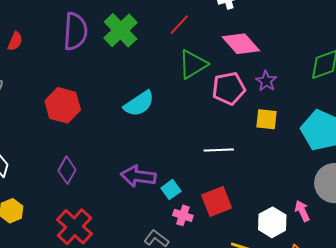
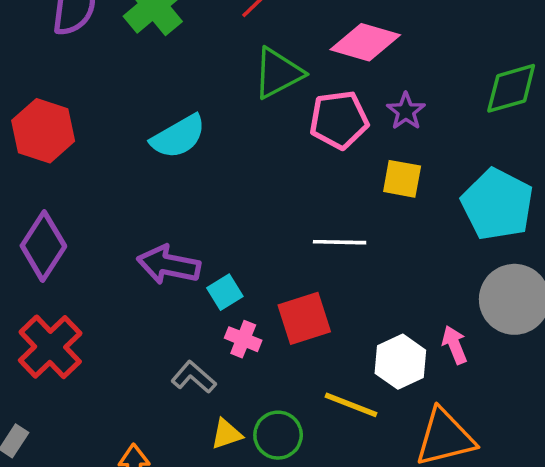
pink diamond: (241, 44) -> (365, 42), turned -36
white line: (219, 150) -> (340, 242), moved
purple diamond: (67, 170) -> (43, 246), size x1.4

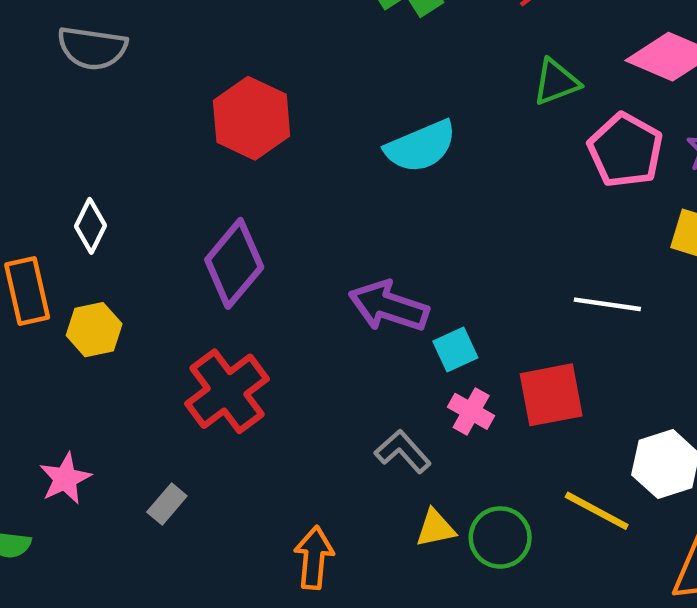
green triangle: (278, 73) -> (556, 82), size x0.7
pink pentagon: (339, 120) -> (625, 150), turned 30

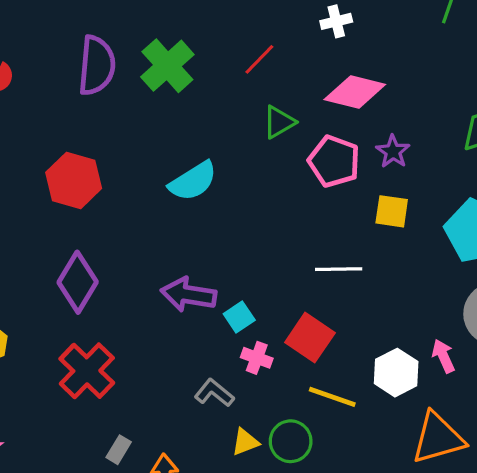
red square: (551, 395) -> (310, 338), turned -36
gray rectangle: (167, 504) -> (119, 450), moved
yellow line: (597, 511) -> (332, 397), moved

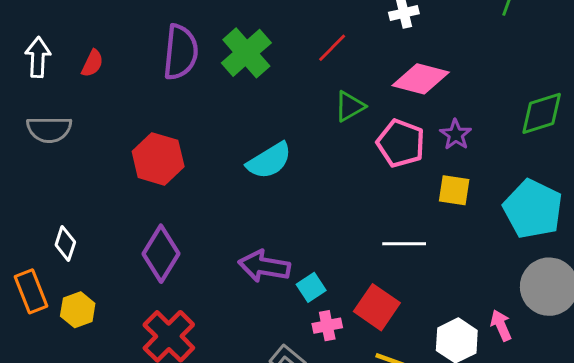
pink cross: (257, 358) -> (327, 326), turned -32

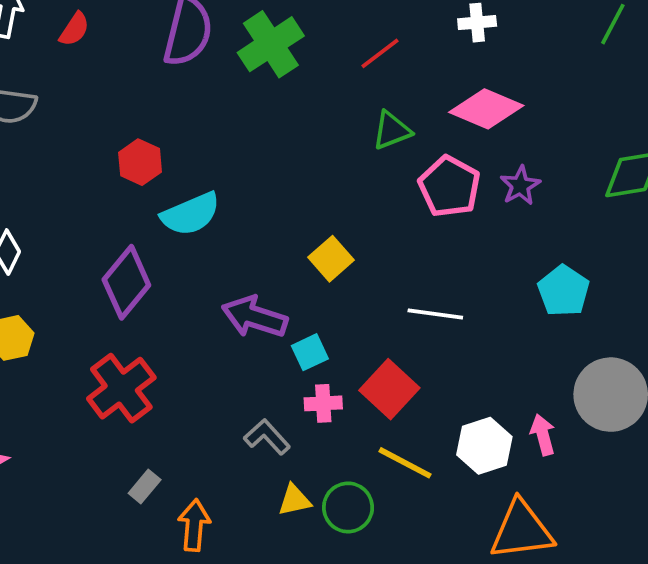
red hexagon: (158, 159) -> (140, 162), size x0.7
cyan semicircle: (269, 161) -> (191, 214), moved
yellow square: (454, 190) -> (331, 259), moved, turned 32
cyan pentagon: (533, 209) -> (564, 291), moved, size x0.7

